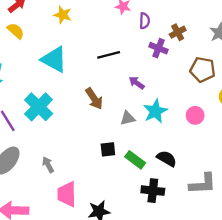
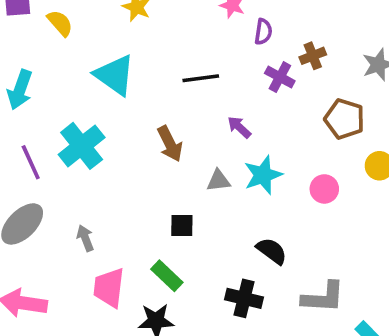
green rectangle: (135, 160) -> (167, 276), moved

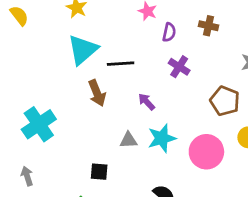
brown cross: (313, 56) -> (209, 26), moved, turned 30
cyan triangle: (115, 75) -> (83, 50), moved, turned 40
brown arrow: (170, 144) -> (97, 93), moved
cyan cross: (82, 146) -> (39, 124), moved
pink circle: (324, 189) -> (206, 152), size x1.6

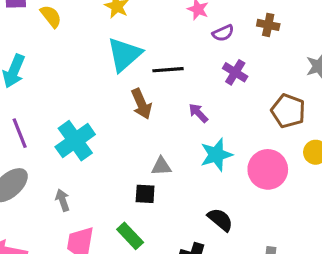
purple semicircle: (169, 32) -> (223, 33), turned 54
gray triangle: (128, 140) -> (161, 166), moved

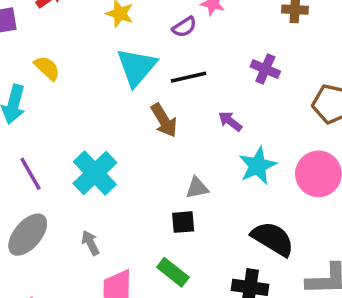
yellow semicircle: (51, 16) -> (47, 68), moved
purple semicircle: (223, 33) -> (184, 27), moved
black semicircle: (220, 220) -> (273, 239), size x1.4

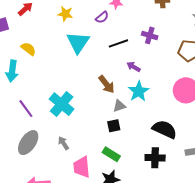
black line: (188, 77) -> (118, 43), moved
brown arrow: (164, 120) -> (106, 84), moved
cyan star: (258, 166) -> (139, 91), moved

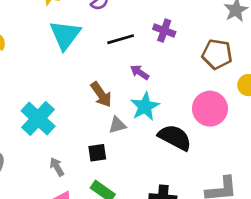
black square: (114, 126) -> (97, 153), moved
black semicircle: (165, 129) -> (175, 137), moved
gray arrow: (64, 143) -> (57, 167), moved

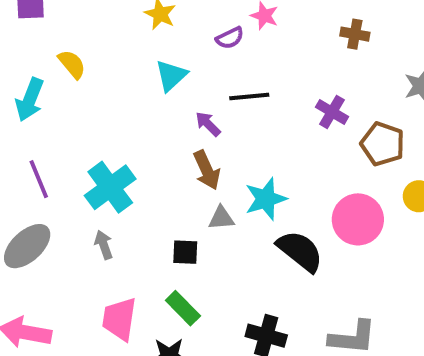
purple cross: (164, 30) -> (332, 112), moved
cyan triangle: (65, 35) -> (171, 76), size x0.7
purple arrow: (140, 72) -> (208, 124), moved
gray arrow: (57, 167) -> (104, 245), moved

